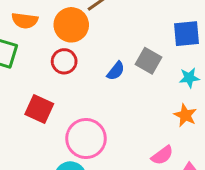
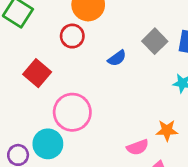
gray square: (149, 61) -> (155, 41), moved
orange star: (185, 115) -> (167, 130), moved, turned 30

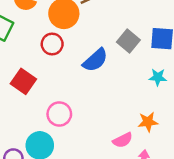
blue semicircle: (117, 58) -> (95, 60), size x1.5
pink circle: (72, 112) -> (59, 114), size x0.7

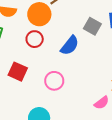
pink circle: (59, 114) -> (54, 81), moved

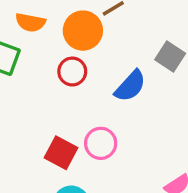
red square: (18, 72) -> (61, 153), moved

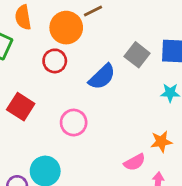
orange semicircle: (30, 22) -> (23, 17), turned 65
red square: (61, 153) -> (21, 107), moved

